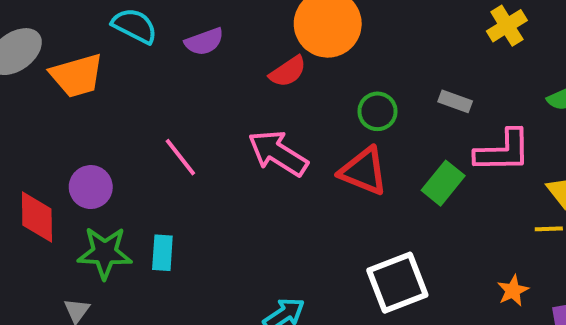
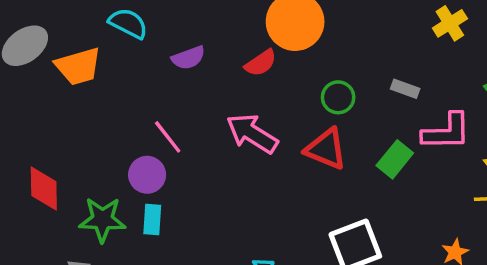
purple semicircle: (204, 42) -> (188, 58), moved
purple circle: (91, 187) -> (147, 175), moved

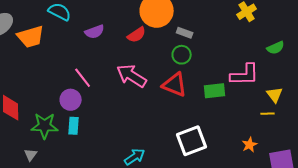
gray rectangle: (405, 89) -> (185, 33), moved
green rectangle: (395, 159) -> (215, 91), turned 45

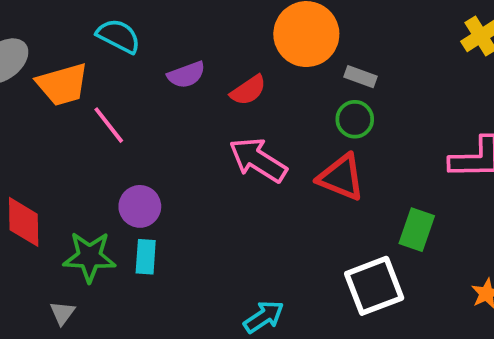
red semicircle: (137, 35) -> (248, 90), moved
pink line: (83, 78) -> (109, 125), moved
green rectangle: (215, 91) -> (417, 230), moved, turned -65

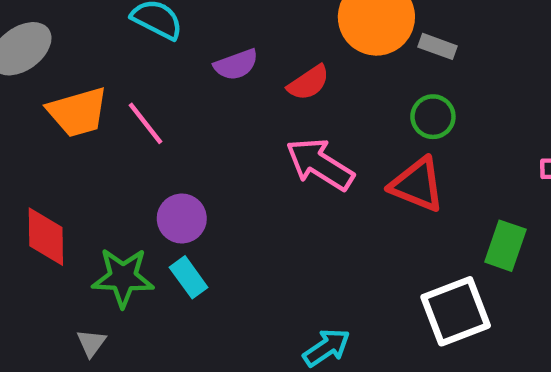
gray rectangle: (361, 77) -> (438, 46), moved
orange trapezoid: (62, 84) -> (78, 112), moved
cyan rectangle: (146, 257) -> (189, 277), turned -40

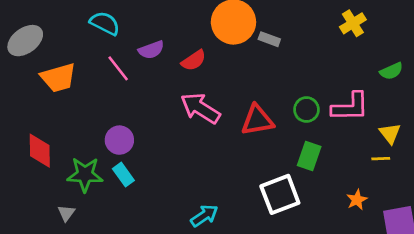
green circle: (433, 117) -> (306, 110), moved
pink line: (146, 123) -> (118, 68), moved
red triangle: (417, 185) -> (257, 120), turned -32

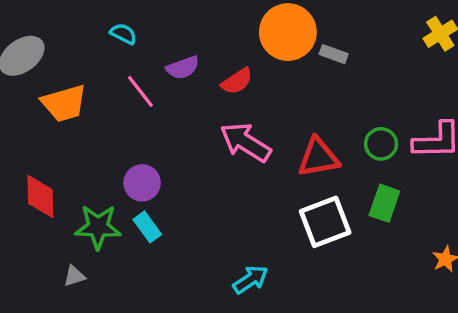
cyan semicircle: (105, 23) -> (123, 34), size x0.7
white square: (280, 194) -> (325, 222), moved
gray triangle: (66, 213) -> (74, 276), turned 36

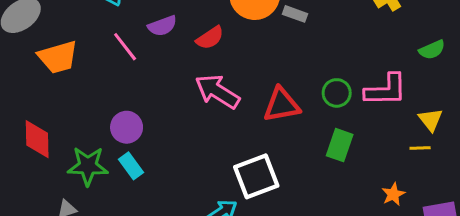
white square: (325, 222) -> (256, 176), moved

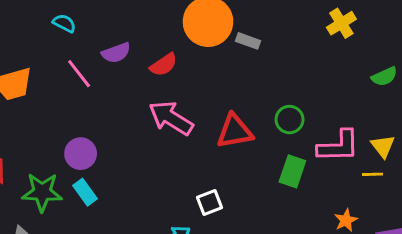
pink L-shape: (386, 90) -> (338, 146), moved
white square: (256, 176) -> (209, 203), size x0.6

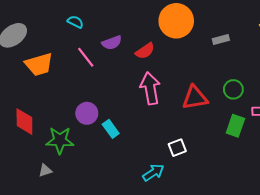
gray rectangle: (248, 41) -> (221, 40), moved, turned -35
pink arrow: (171, 118) -> (150, 88), turned 48
cyan rectangle: (85, 192) -> (111, 129), moved

